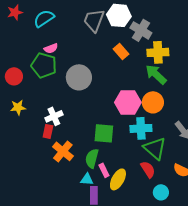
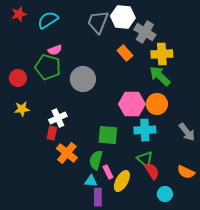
green triangle: (155, 148) -> (145, 159), moved, size x0.7

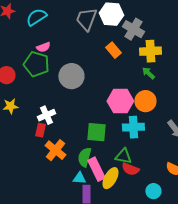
green arrow: (160, 76) -> (148, 73), size x0.6
green triangle: (145, 159) -> (123, 156), moved, turned -30
red semicircle: (152, 171) -> (130, 169), moved, turned 144
pink rectangle: (108, 172) -> (96, 169), size x1.6

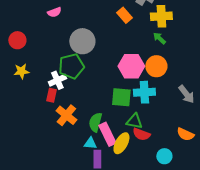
green pentagon: (36, 64) -> (71, 66), moved, turned -30
green square: (96, 132) -> (121, 97), moved

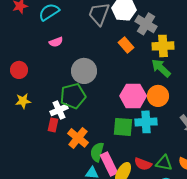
green arrow: (159, 38) -> (161, 68), size x1.5
orange cross: (66, 115) -> (78, 138), moved
green triangle: (134, 121) -> (164, 163), moved

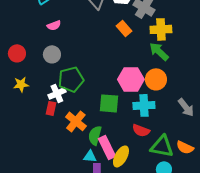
gray circle: (84, 71) -> (52, 54), moved, size x0.7
green square: (123, 127) -> (109, 103), moved
green triangle: (164, 163) -> (162, 146), size x1.4
red semicircle: (143, 164) -> (141, 130), moved

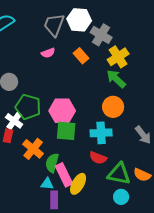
pink semicircle: (54, 25) -> (48, 53), moved
yellow cross: (161, 29) -> (118, 57), turned -30
green pentagon: (71, 79) -> (28, 107), turned 30
pink hexagon: (131, 79) -> (62, 111), moved
white cross: (57, 93) -> (14, 121), turned -30

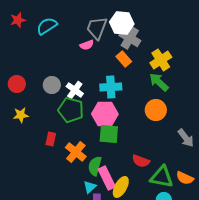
gray cross: (101, 35) -> (130, 38), moved
pink semicircle: (48, 53) -> (87, 45), moved
white cross: (14, 121) -> (75, 90), moved
cyan cross: (101, 133) -> (111, 87), moved
cyan triangle: (47, 184) -> (90, 187), turned -48

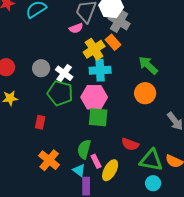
yellow cross: (161, 60) -> (94, 49), moved
orange cross: (76, 152) -> (49, 160), moved
pink rectangle: (107, 178) -> (96, 161), size x0.6
cyan triangle: (90, 187) -> (79, 170), turned -40

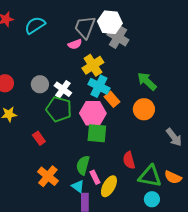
orange rectangle: (113, 42) -> (112, 99), moved
cyan cross: (100, 70) -> (99, 86), turned 30
red rectangle: (40, 122) -> (39, 138), turned -48
red semicircle: (130, 144) -> (129, 160), turned 54

